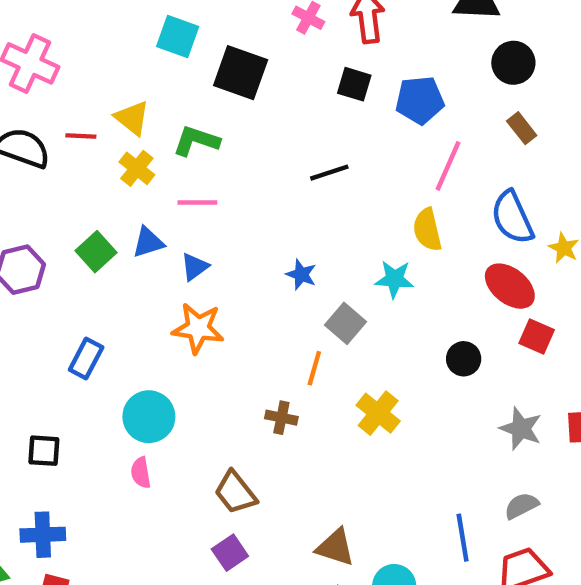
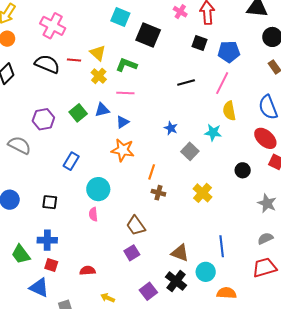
pink line: (448, 166) -> (222, 83), moved
orange line: (314, 368) -> (152, 172), moved
blue line: (463, 538) -> (222, 246), moved

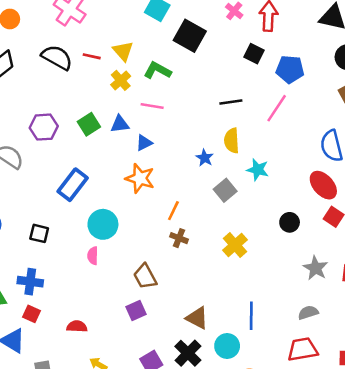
yellow semicircle: (229, 111) -> (232, 141), moved
blue rectangle: (71, 161) -> (73, 185), size x1.4

